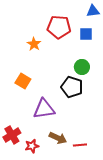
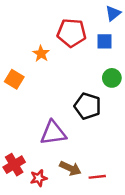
blue triangle: (93, 11) -> (113, 13), turned -32
green circle: (82, 67) -> (112, 78), moved
orange square: (23, 81) -> (14, 79), moved

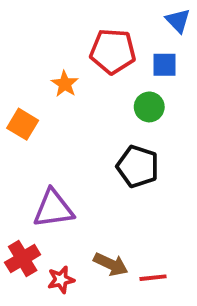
blue triangle: (113, 13) -> (178, 21), turned -35
green circle: (112, 78) -> (149, 107), moved
purple triangle: (53, 133) -> (53, 209), moved

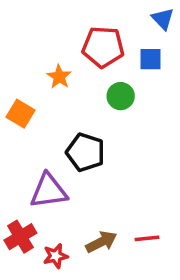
green circle: (149, 107) -> (121, 96), moved
black pentagon: (138, 166) -> (85, 152), moved
brown arrow: (111, 264) -> (101, 242), turned -52
red line: (153, 278) -> (147, 238), moved

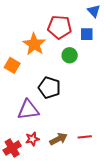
orange star: (59, 77) -> (34, 44), size x1.6
red cross: (20, 237) -> (12, 148), moved
red star: (56, 256) -> (32, 139), moved

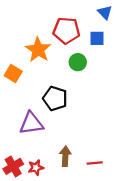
red line: (85, 137) -> (95, 163), moved
red star: (32, 139) -> (36, 168), moved
brown arrow: (58, 139) -> (65, 156), turned -60

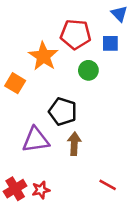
brown arrow: (65, 156) -> (74, 144), moved
red line: (95, 163) -> (108, 185), turned 35

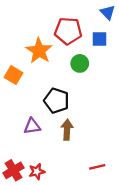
purple triangle: (36, 140) -> (32, 126), size x0.7
red line: (108, 185) -> (97, 167), turned -42

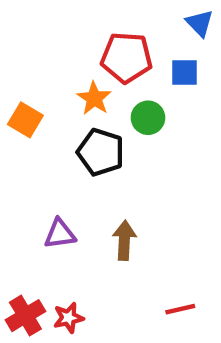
orange star: (39, 51) -> (94, 98), moved, size x0.7
orange square: (14, 75) -> (25, 120), moved
black pentagon: (57, 101) -> (101, 152), moved

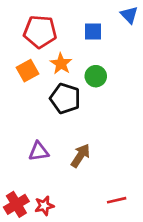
red pentagon: (126, 58) -> (40, 32), moved
blue square: (185, 73) -> (93, 32), moved
orange square: (25, 120) -> (28, 71), moved, turned 30
brown arrow: (124, 240) -> (80, 156), turned 30

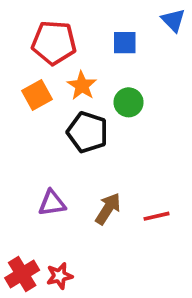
red line: (117, 200) -> (157, 216), moved

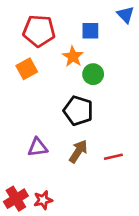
orange star: (82, 86) -> (73, 57), moved
black pentagon: (87, 132) -> (78, 111), moved

